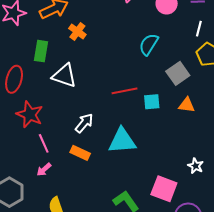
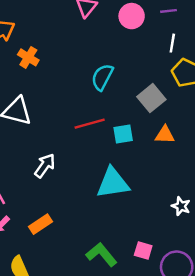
cyan semicircle: (149, 44) -> (102, 77), moved
cyan triangle: (122, 141) -> (113, 183), moved
orange rectangle: (80, 153) -> (40, 224), moved, turned -54
pink square: (164, 189) -> (143, 251), moved, size x0.6

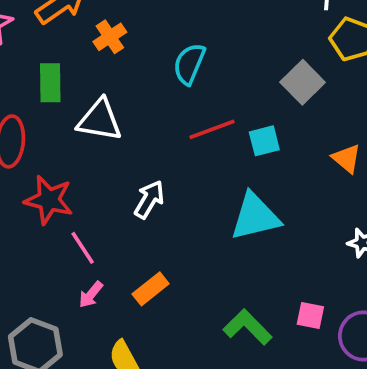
orange cross: (28, 57) -> (110, 37), turned 30
cyan semicircle: (102, 77) -> (189, 64), moved
orange triangle: (165, 135) -> (346, 158), moved, turned 42

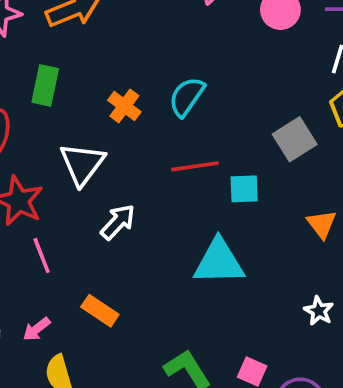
orange cross: (110, 37) -> (124, 106), moved, turned -32
white triangle: (100, 120) -> (82, 164), moved, turned 45
orange rectangle: (151, 289) -> (100, 311), turned 60
pink arrow: (91, 295) -> (37, 329), moved

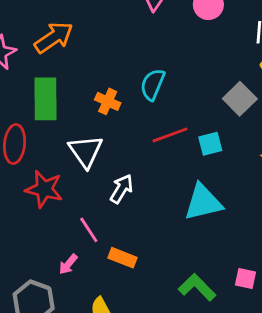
green rectangle: (45, 85) -> (45, 99), size x1.4
pink line: (42, 256) -> (89, 230), moved
pink arrow: (37, 329) -> (68, 264), moved

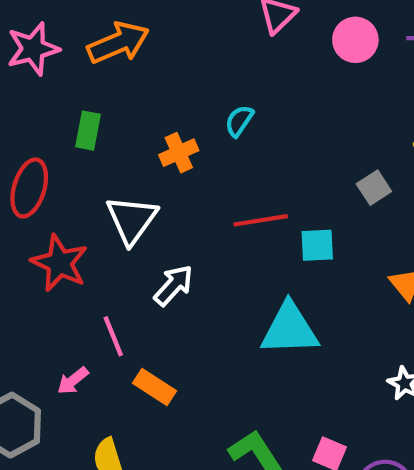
cyan semicircle: (153, 84) -> (239, 121), moved, size x0.7
green rectangle: (45, 99) -> (88, 131), size x0.6
gray square: (240, 99) -> (374, 188), size x0.7
orange cross: (108, 101) -> (179, 153), turned 30

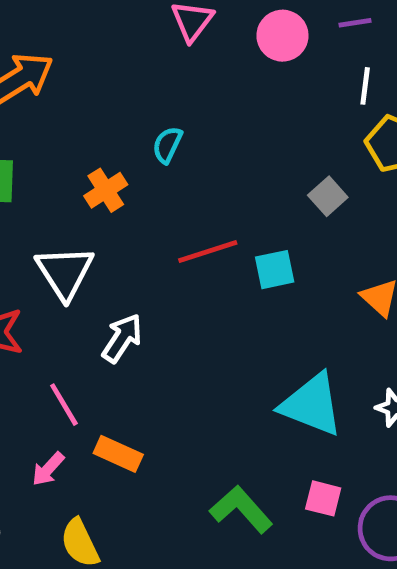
cyan triangle: (290, 329) -> (312, 405), moved, turned 32
pink arrow: (73, 381) -> (48, 469), moved

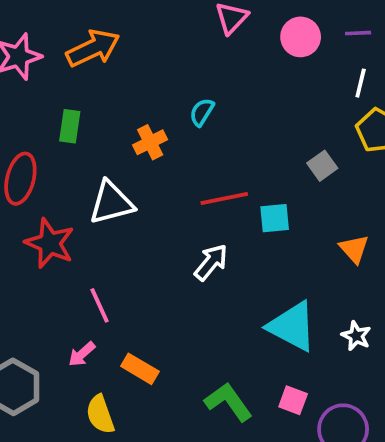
white triangle: (65, 272) -> (111, 203), turned 42
white arrow: (122, 338) -> (211, 262), moved
orange rectangle: (118, 454) -> (140, 369), moved

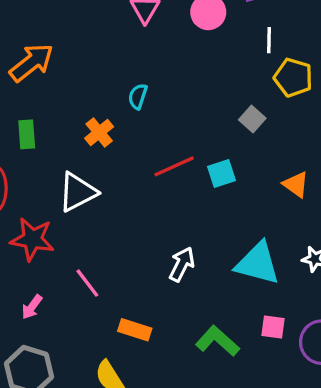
white arrow: (211, 262) -> (182, 264), moved
pink arrow: (82, 354) -> (32, 307), moved

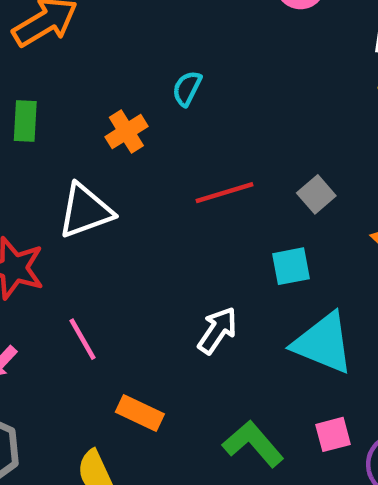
gray square: (252, 119) -> (316, 194), moved
cyan square: (221, 174) -> (291, 266), moved
pink square: (273, 327) -> (333, 434), turned -30

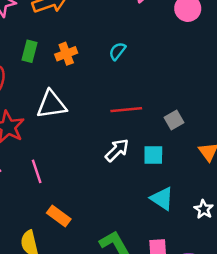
orange cross: (126, 132) -> (66, 54), moved
white arrow: (217, 330) -> (117, 150), moved
cyan triangle: (323, 343) -> (162, 199), size x0.7

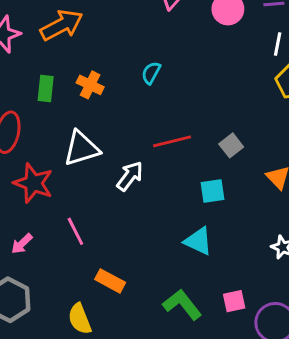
orange cross: (66, 54) -> (90, 85), turned -35
white arrow: (117, 150) -> (130, 176), moved
cyan triangle: (162, 199) -> (198, 241), moved

